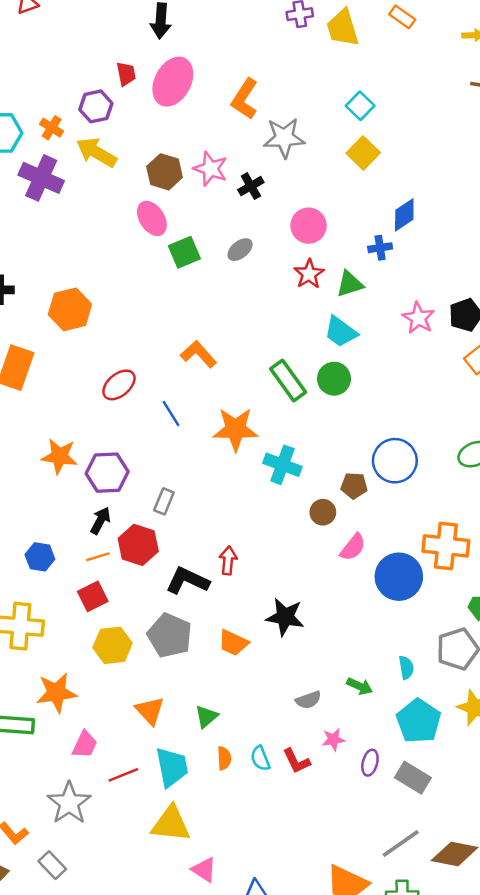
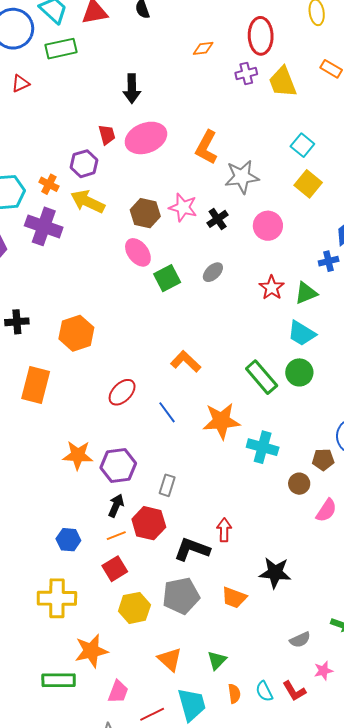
pink ellipse: (173, 82) -> (146, 138), turned 45
pink circle: (309, 226) -> (268, 226), moved
gray pentagon: (170, 635) -> (181, 596), turned -30

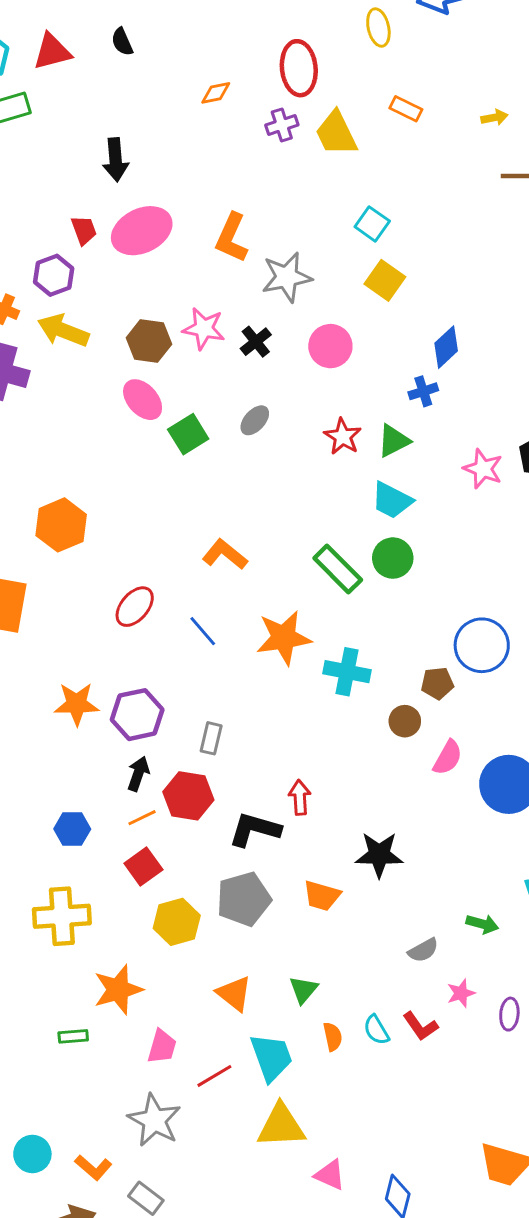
green rectangle: (59, 680) -> (73, 1036), size x0.6

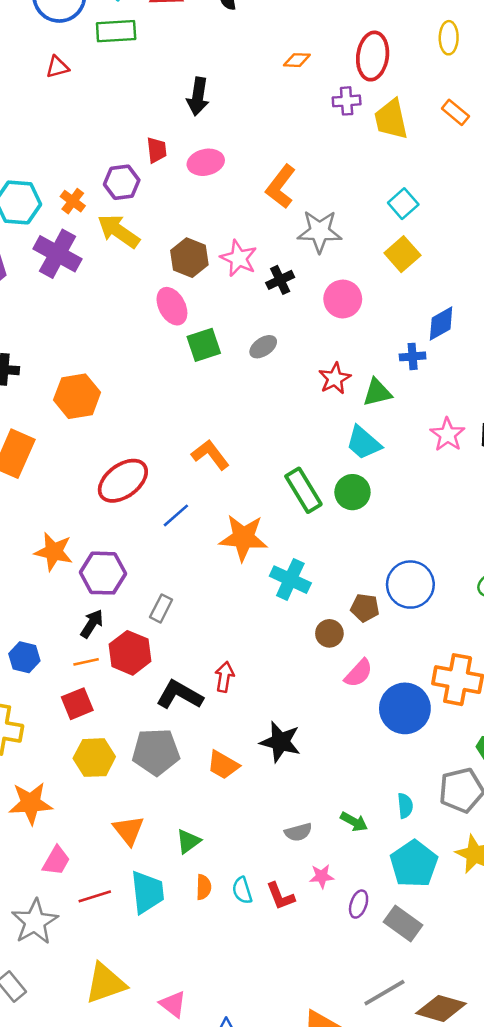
pink ellipse: (142, 231) -> (206, 162), size x0.7
red ellipse: (135, 607) -> (123, 481), size x1.4
blue line: (203, 631) -> (176, 515), turned 76
yellow triangle: (281, 1126) -> (105, 983), moved, turned -30

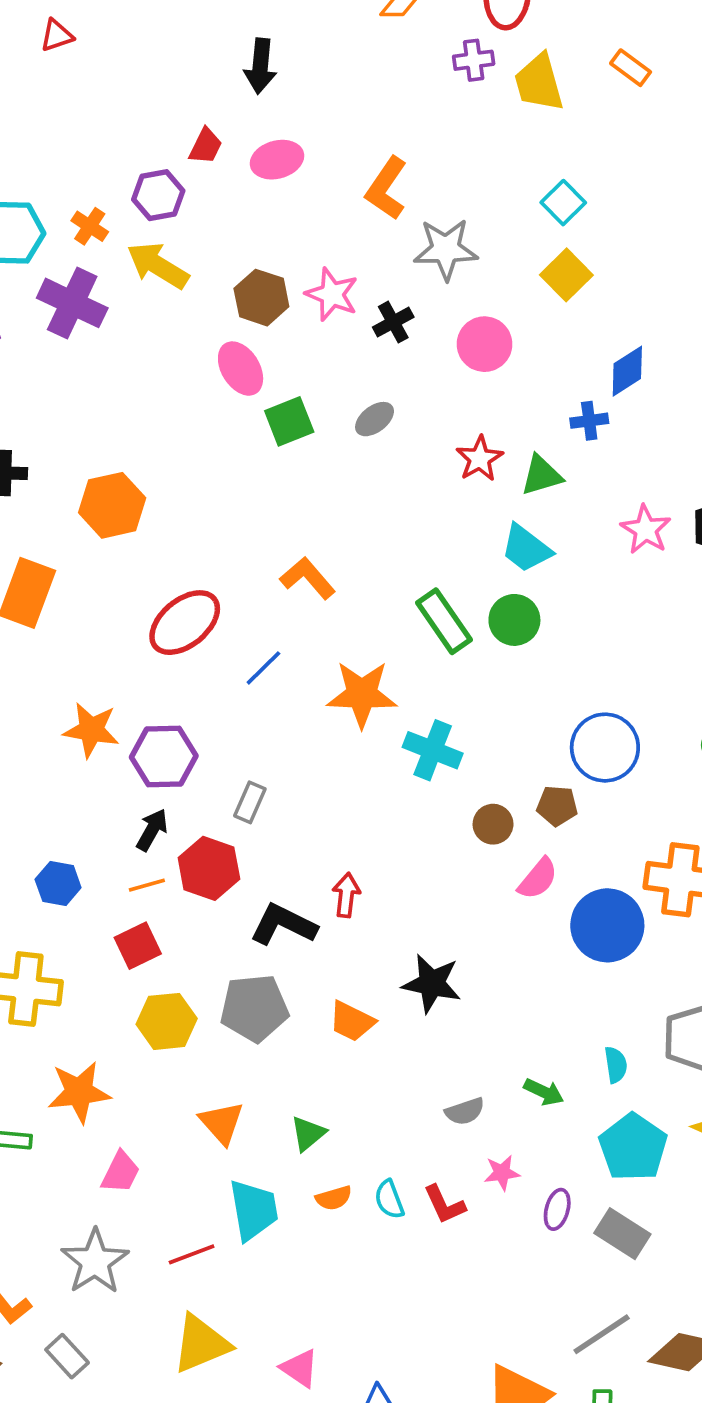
red trapezoid: (157, 150) -> (206, 146), turned 36
brown pentagon: (365, 608) -> (557, 806), moved
orange semicircle: (204, 887) -> (334, 1198), turned 75
red line: (95, 896) -> (192, 1254), moved

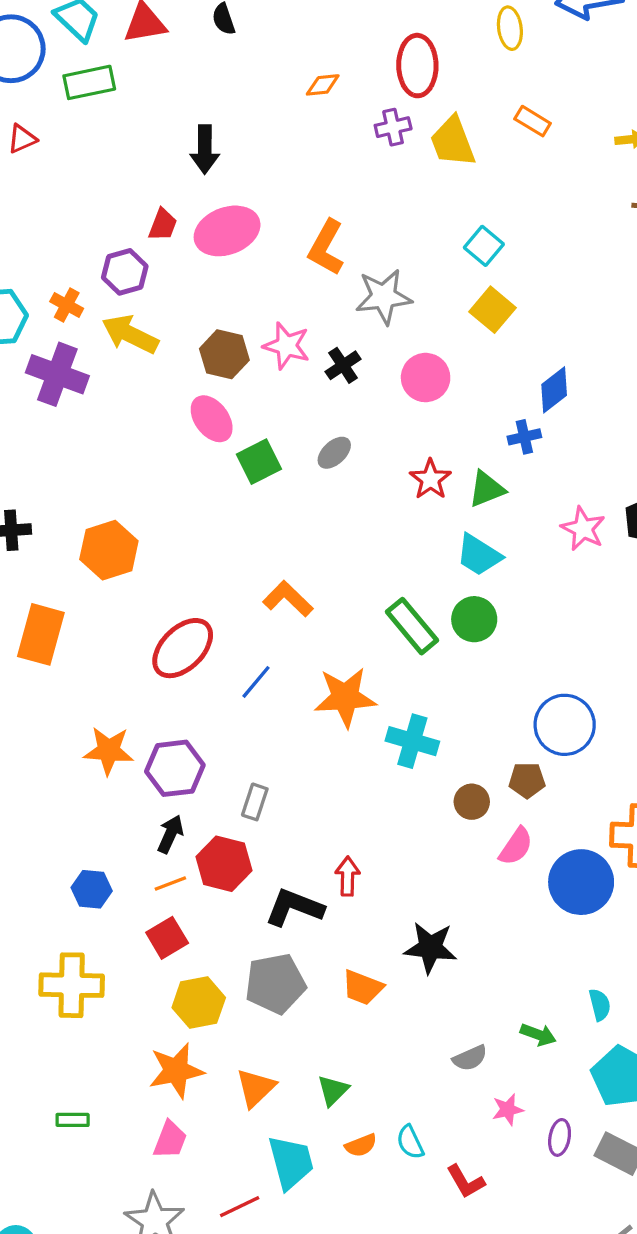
pink ellipse: (277, 160) -> (227, 231), size x1.4
orange star: (79, 1092) -> (176, 1071), moved
orange triangle: (222, 1123) -> (256, 1088), turned 33
red L-shape: (444, 1205) -> (466, 1181), moved

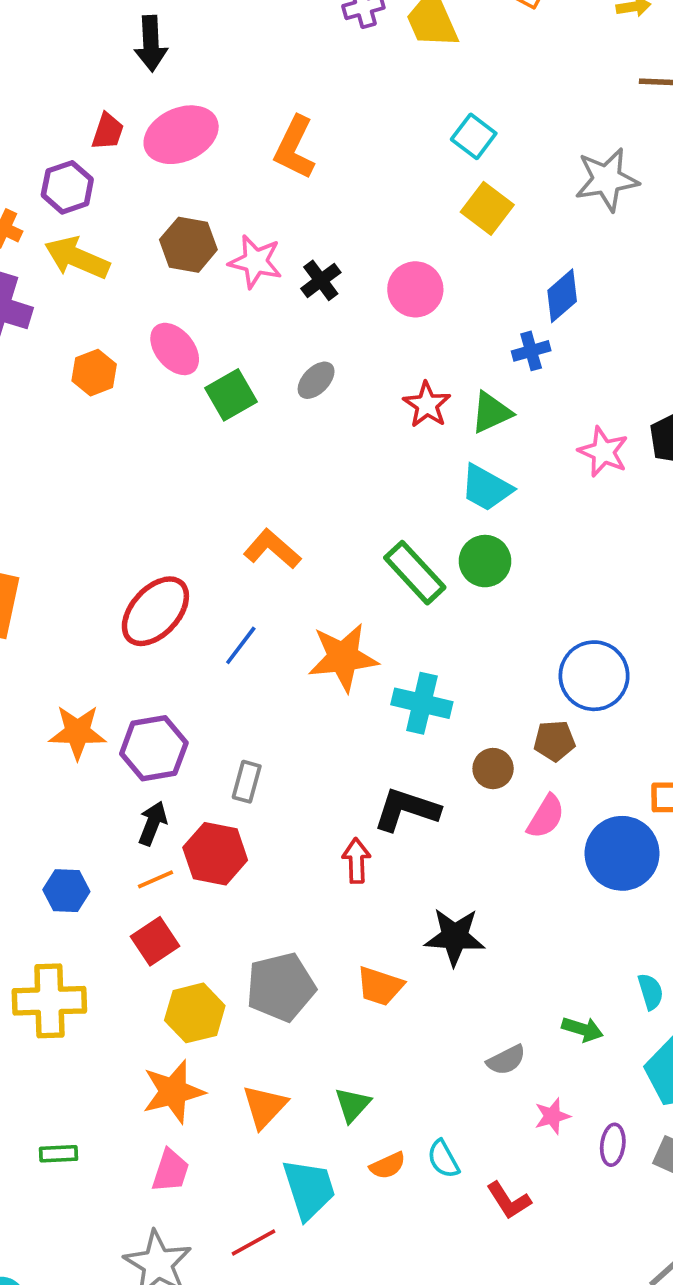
gray star: (384, 297) -> (607, 180), moved
brown hexagon: (224, 354) -> (188, 245), moved
orange hexagon: (109, 550) -> (94, 373), moved, size x0.7
black L-shape: (294, 908) -> (406, 810), moved

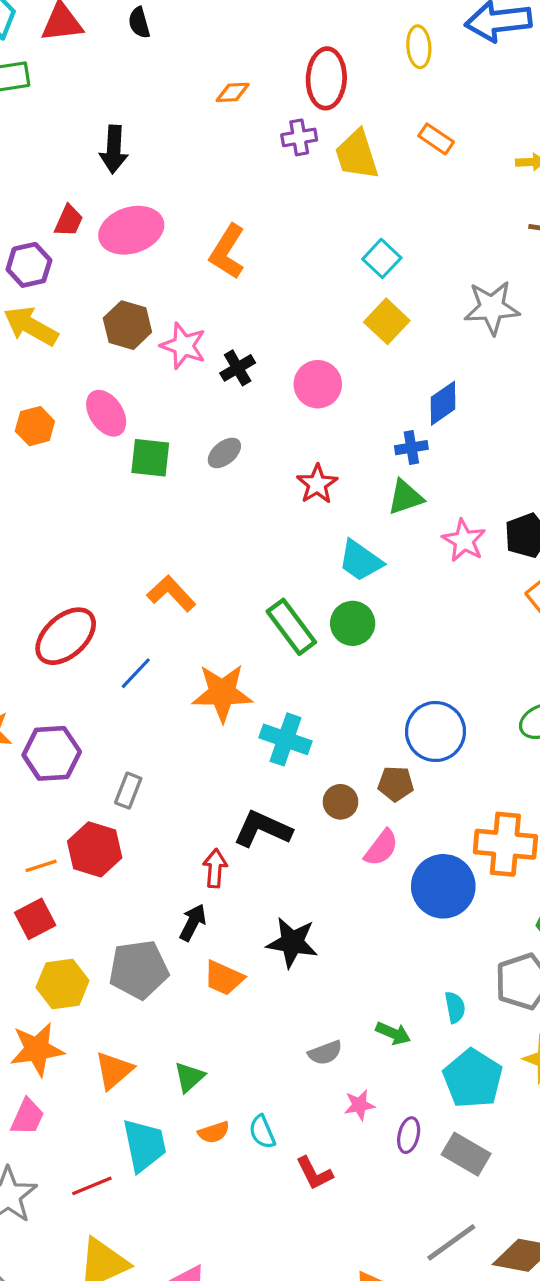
green square: (231, 395) -> (150, 458), turned 30
green triangle: (491, 412) -> (405, 497), moved
black arrow: (153, 823) -> (193, 922), moved

